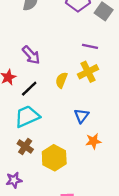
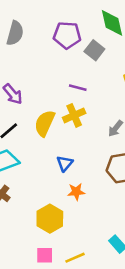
yellow semicircle: (61, 80) -> (45, 123), size x1.5
yellow hexagon: (54, 158) -> (50, 219), moved

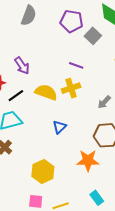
yellow semicircle: (45, 123) -> (46, 92), turned 80
orange star: (76, 192) -> (88, 161), moved, size x1.5

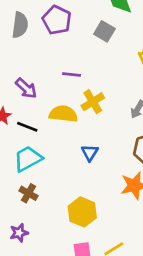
purple pentagon: (71, 21) -> (57, 20), moved, turned 30
purple line: (76, 65) -> (71, 75), moved
black line: (16, 96) -> (27, 127), turned 70

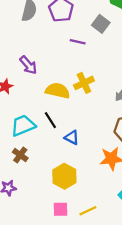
purple line: (71, 75) -> (78, 42), moved
black line: (27, 127) -> (50, 120), moved, turned 30
blue triangle: (90, 153) -> (72, 138), moved, turned -42

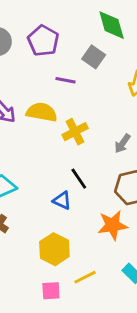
yellow semicircle: (58, 91) -> (42, 112), moved
black line: (50, 120) -> (79, 179), moved
yellow line: (88, 211) -> (85, 277), moved

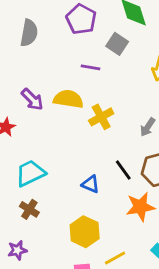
purple pentagon: (43, 41) -> (81, 19), moved
black line: (79, 179) -> (123, 170), moved

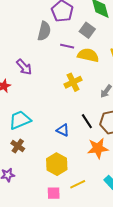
gray semicircle: (29, 33) -> (44, 31), moved
yellow semicircle: (68, 99) -> (88, 55), moved

